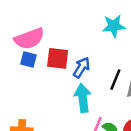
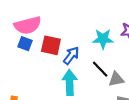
cyan star: (114, 26) -> (103, 39), moved
black line: (115, 80) -> (100, 69), turned -72

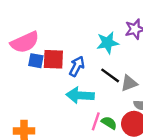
blue square: (25, 44) -> (36, 61), moved
cyan arrow: (70, 82) -> (80, 95), turned -75

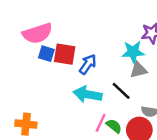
cyan star: (108, 43) -> (133, 52), moved
black line: (110, 75) -> (121, 91), moved
gray triangle: (129, 83) -> (139, 70), moved

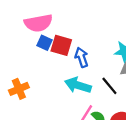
blue arrow: (88, 64) -> (82, 57), turned -60
orange cross: (26, 124) -> (19, 89), moved, turned -36

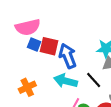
blue arrow: (82, 57) -> (68, 56), size x1.4
orange cross: (19, 89) -> (27, 87), moved

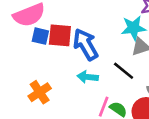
cyan arrow: (66, 81) -> (88, 77), size x0.7

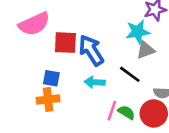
blue square: (40, 36) -> (51, 78), moved
orange cross: (40, 92) -> (48, 99), turned 30

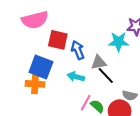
blue arrow: (91, 50) -> (78, 50), size x0.7
gray triangle: (146, 50) -> (99, 62), moved
blue square: (51, 78) -> (41, 67), size x1.6

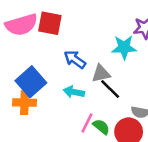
red square: (58, 40) -> (50, 23), moved
blue arrow: (78, 50) -> (75, 59), turned -30
blue square: (41, 67) -> (31, 82), turned 30

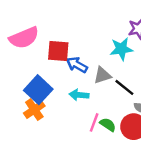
red square: (50, 23) -> (58, 51), moved
black line: (110, 89) -> (124, 87), moved
orange cross: (25, 103) -> (34, 110), turned -30

